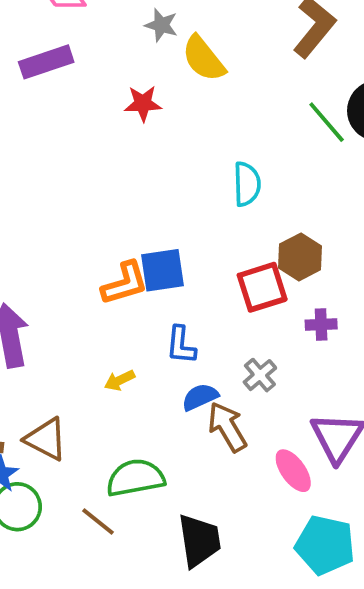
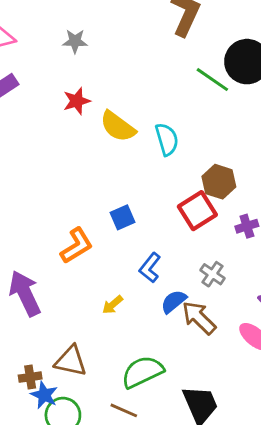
yellow semicircle: (204, 59) -> (118, 126), moved
blue square: (163, 270) -> (123, 217), size x0.7
orange L-shape: (125, 283) -> (77, 246), moved
blue L-shape: (181, 345) -> (150, 268), turned 48

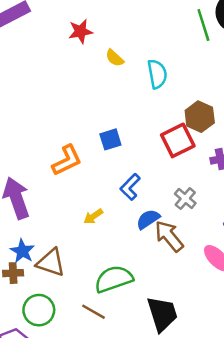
green line: (212, 80) -> (203, 25), turned 32
yellow semicircle: (118, 126) -> (115, 58), size x0.6
blue star: (44, 395) -> (22, 251), moved

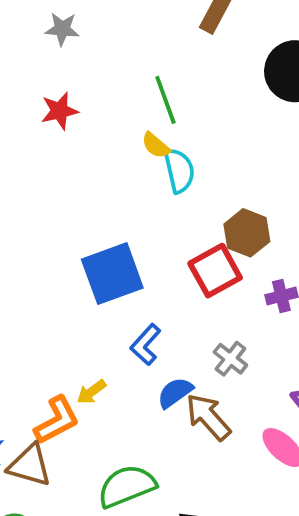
green line: (203, 25) -> (165, 100), moved
yellow semicircle: (115, 58) -> (156, 145), moved
blue square: (110, 139) -> (112, 274), size x1.8
orange L-shape: (67, 160) -> (57, 420), moved

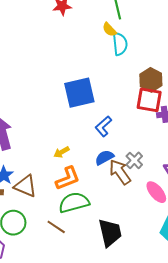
red square: (215, 271) -> (149, 100), moved, turned 32
blue L-shape: (146, 345) -> (103, 126), moved
gray cross: (230, 359) -> (134, 160), moved
orange L-shape: (57, 420) -> (68, 178), moved

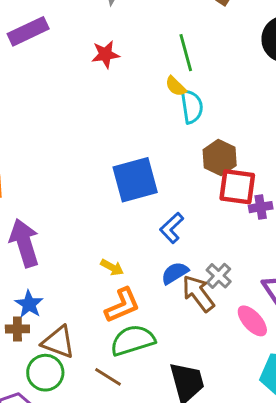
brown hexagon: (151, 80) -> (220, 158), moved
yellow arrow: (62, 152) -> (112, 267), turned -119
brown triangle: (25, 186) -> (58, 342), moved

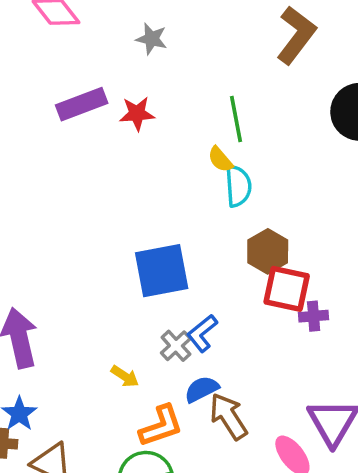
purple rectangle: (28, 31) -> (82, 104), moved
gray cross: (219, 276) -> (176, 346), moved
orange L-shape: (122, 305) -> (161, 426), moved

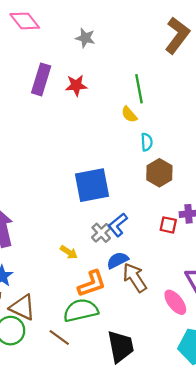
purple rectangle: (82, 104) -> (41, 79), turned -52
cyan semicircle: (238, 186) -> (147, 142), moved, size x0.7
red square: (287, 289) -> (168, 225), moved, size x0.6

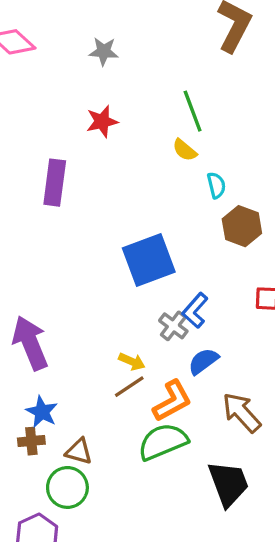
purple rectangle: (41, 79) -> (55, 183), moved
brown arrow: (135, 278) -> (242, 412), moved
brown triangle: (22, 307) -> (79, 451), size x0.7
brown line: (59, 338) -> (129, 387), moved, turned -60

